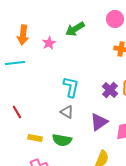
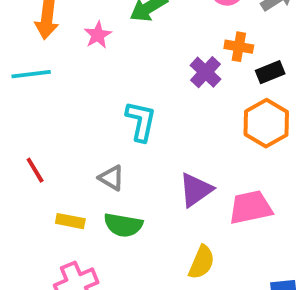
purple cross: (110, 90) -> (205, 72), moved
gray triangle: (67, 112) -> (111, 178), moved

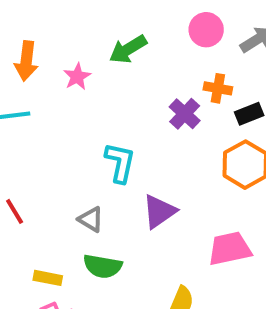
purple triangle: (196, 190) -> (159, 211), moved
yellow rectangle: (70, 221) -> (48, 278), moved

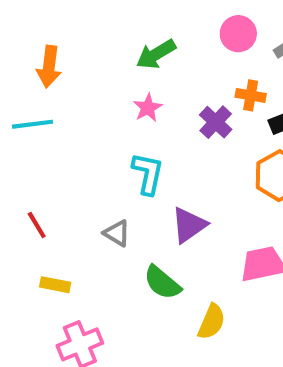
pink star: (77, 77) -> (148, 108), moved
green semicircle: (103, 266) -> (162, 283), moved, turned 30
yellow rectangle: (48, 278) -> (55, 285), moved

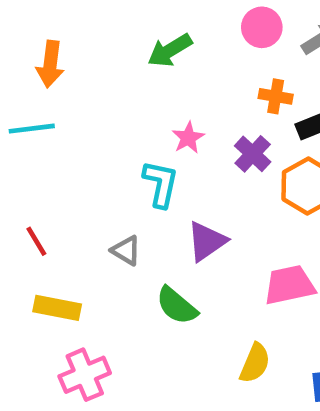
pink star: (148, 108) -> (188, 138), moved
purple cross: (216, 122) -> (253, 154), moved
yellow rectangle: (55, 285) -> (57, 308), size x1.4
yellow semicircle: (212, 322) -> (255, 363), moved

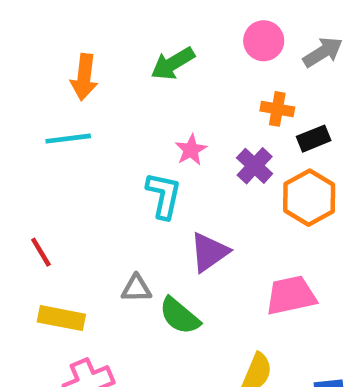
orange arrow: (50, 64) -> (84, 77), moved
cyan line: (32, 129) -> (68, 139), moved
gray triangle: (126, 250) -> (136, 289), moved, turned -32

